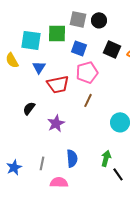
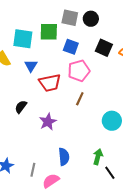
gray line: (42, 163) -> (33, 170), moved
pink semicircle: (59, 182) -> (51, 181), turned -36

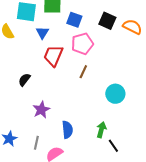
blue triangle: (31, 66) -> (42, 33), moved
red trapezoid: (50, 83) -> (53, 56), turned 125
purple star: (48, 122) -> (41, 110), moved

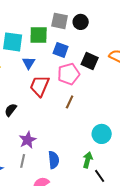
black square: (107, 21) -> (90, 61), moved
cyan circle: (115, 94) -> (102, 134), moved
gray line: (36, 143) -> (23, 161), moved

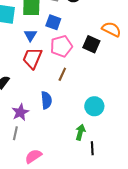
black square: (90, 61) -> (91, 44), moved
blue triangle: (29, 63) -> (30, 35), moved
blue semicircle: (54, 160) -> (46, 100), moved
black line: (100, 176) -> (92, 148), turned 32

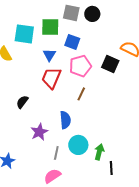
cyan circle: (94, 106) -> (78, 145), moved
gray line: (15, 133) -> (56, 153), moved

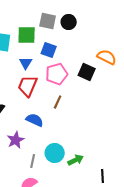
blue semicircle: (65, 120) -> (35, 120), moved, turned -60
green arrow: (99, 152) -> (76, 160), turned 49
black line: (111, 168) -> (103, 176), moved

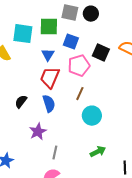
black square: (87, 72) -> (101, 53), moved
blue semicircle: (35, 120) -> (49, 104), moved, turned 48
cyan circle: (55, 153) -> (92, 116), moved

